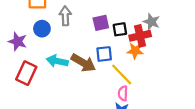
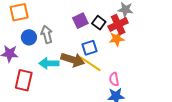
gray arrow: (65, 16) -> (47, 34), moved
black square: (120, 29) -> (99, 23), turned -32
yellow line: (122, 75) -> (90, 64), moved

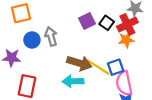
blue square: (89, 48) -> (116, 67), moved
cyan arrow: (49, 63) -> (73, 81), moved
pink semicircle: (114, 79) -> (124, 83), size x1.6

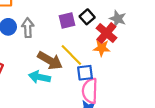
black square: (107, 23) -> (87, 17), moved
red cross: (127, 24) -> (106, 33), turned -36
yellow line: (98, 67) -> (71, 55), moved

